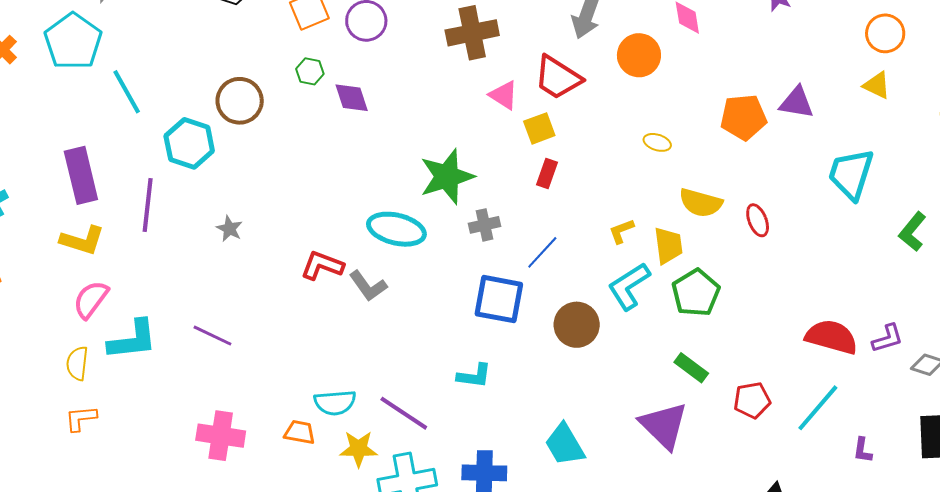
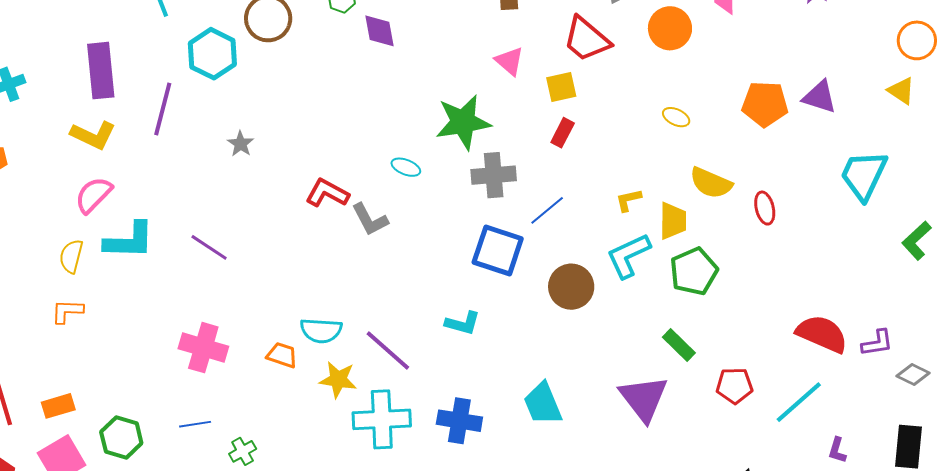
pink triangle: (504, 95) -> (509, 61), moved
gray cross: (484, 225) -> (494, 175), size x1.4
cyan ellipse: (396, 229) -> (406, 167), size x0.5

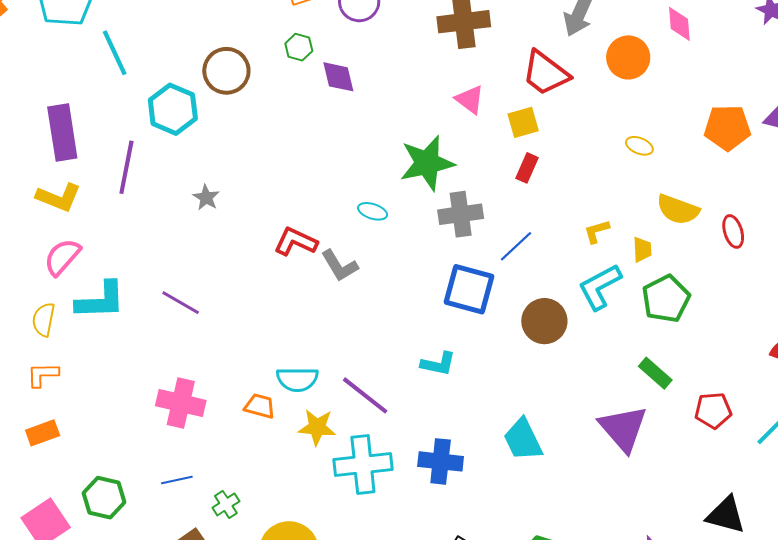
yellow trapezoid: (673, 221) -> (642, 249), size x0.7
orange rectangle: (58, 406) -> (43, 433), moved

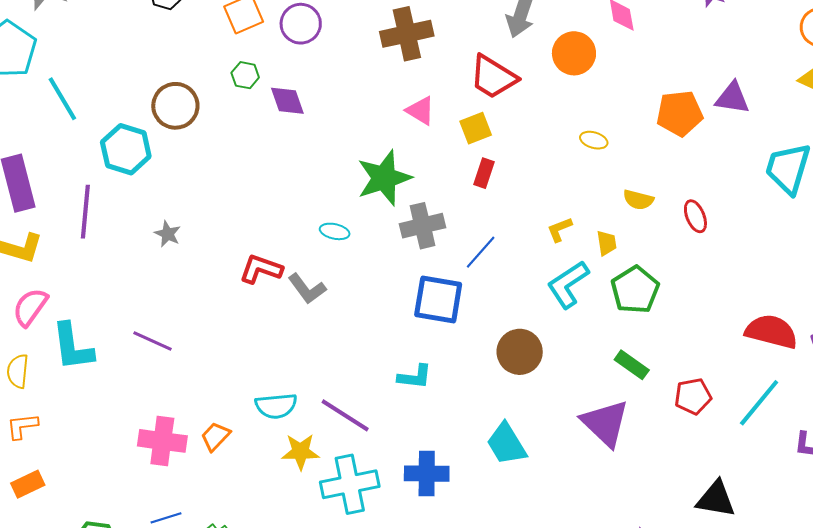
yellow semicircle: (678, 209) -> (638, 200), size x0.7
cyan L-shape: (101, 301) -> (73, 347), turned 90
brown circle: (544, 321) -> (520, 352), moved
orange trapezoid: (260, 406) -> (215, 436), moved, turned -56

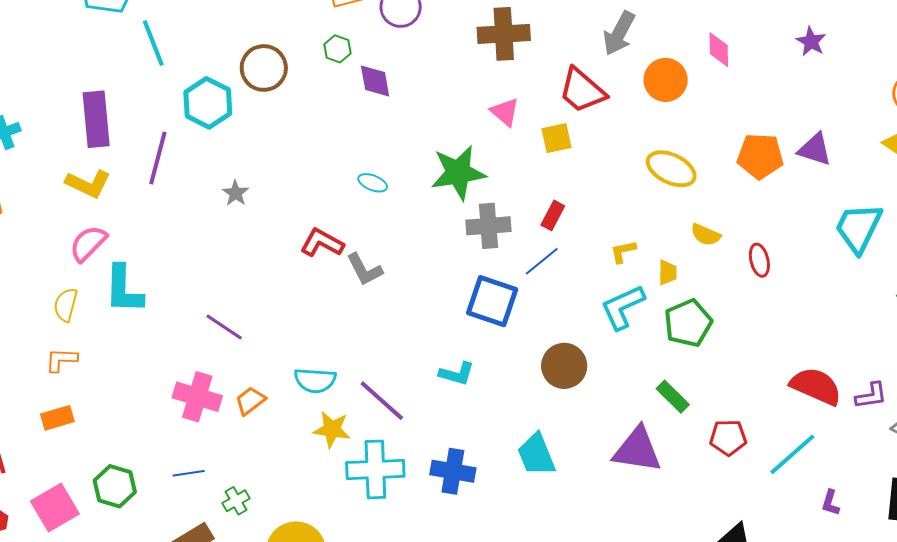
yellow ellipse: (594, 140) -> (671, 169), size x1.8
red rectangle: (484, 173) -> (553, 215), moved
cyan ellipse: (335, 231) -> (373, 183), moved
purple line: (152, 341) -> (224, 327), moved
purple triangle: (605, 423) -> (637, 450), turned -44

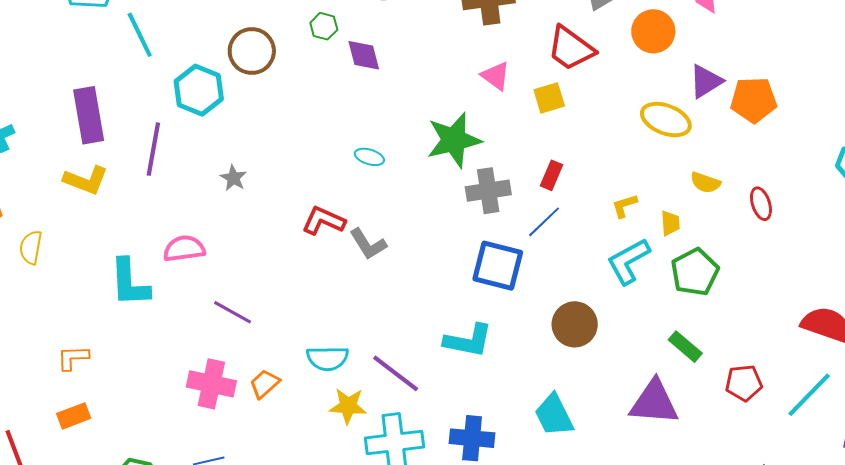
purple triangle: (815, 149) -> (706, 81), moved, turned -45
pink semicircle: (88, 243) -> (184, 249), moved, turned 42
yellow semicircle: (66, 305) -> (31, 247), moved
cyan L-shape: (457, 374) -> (468, 341), size x1.4

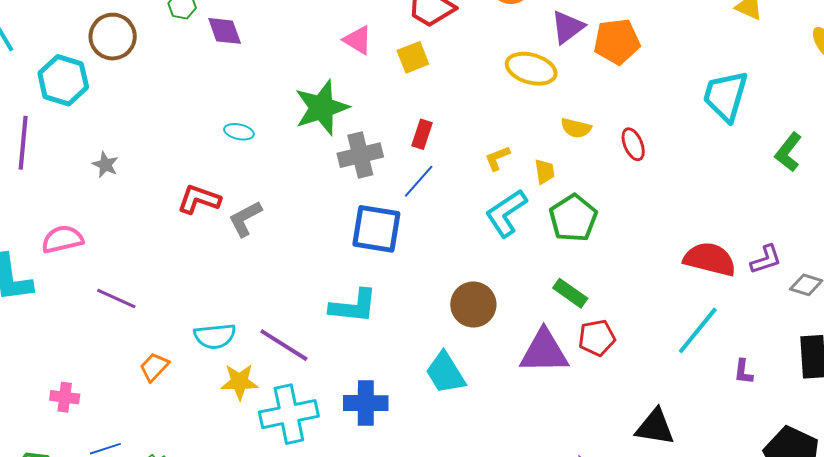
gray L-shape: (368, 244) -> (245, 219), turned 99
brown circle: (575, 324) -> (473, 305), moved
red pentagon: (744, 383) -> (597, 338), moved
pink cross: (211, 384) -> (65, 397), moved, size x0.6

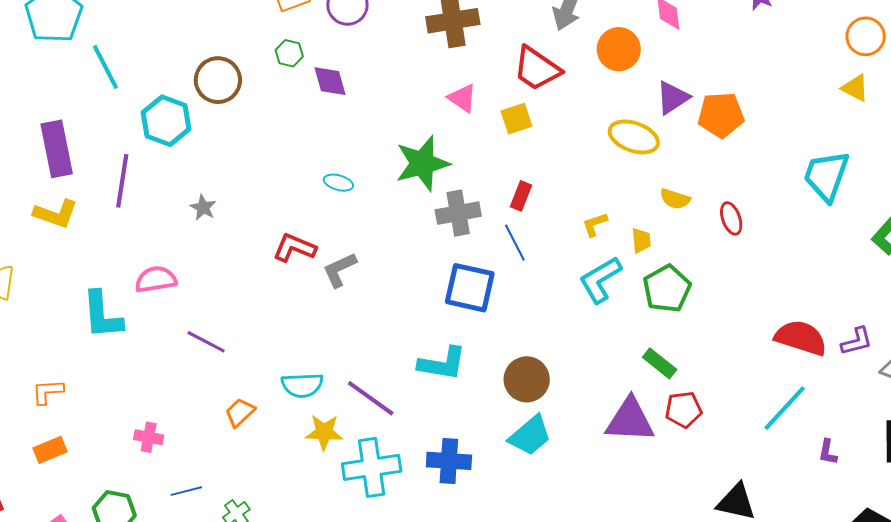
blue line: (419, 181) -> (515, 243), turned -72
brown circle: (473, 305) -> (527, 379), moved
cyan trapezoid: (445, 373) -> (530, 436), turned -102

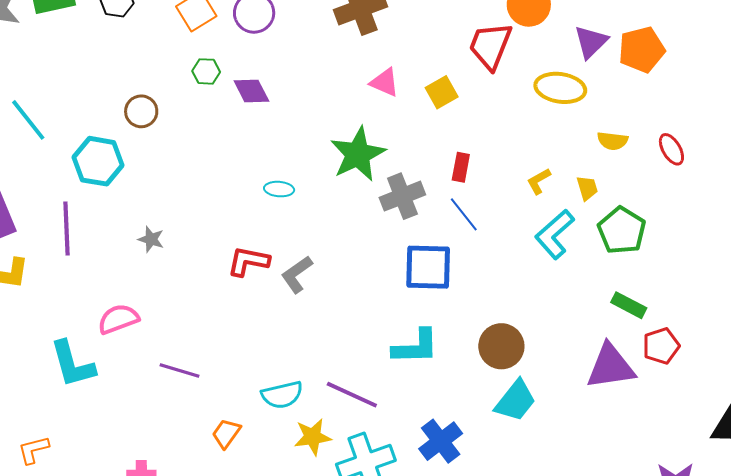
red trapezoid: (537, 69) -> (490, 46), moved, turned 88
brown circle: (218, 80) -> (141, 111), size x0.7
blue cross: (449, 461) -> (441, 441), turned -30

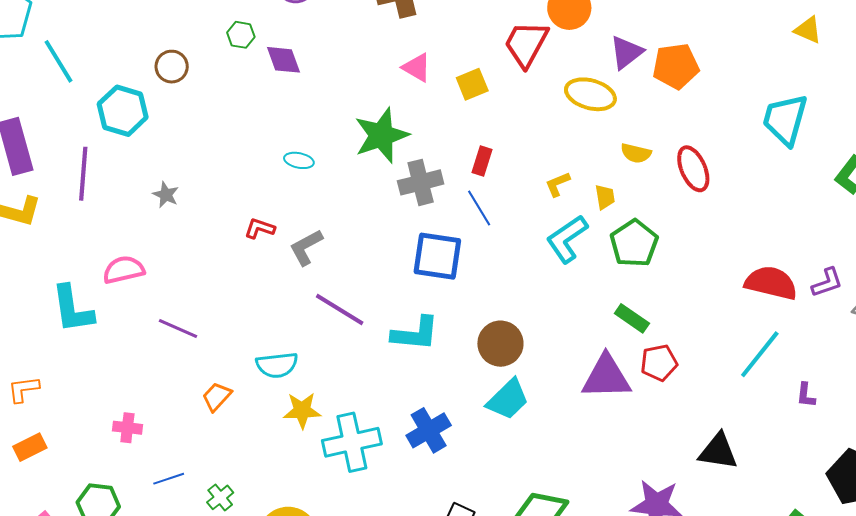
red ellipse: (671, 149) -> (693, 169), size x1.4
red L-shape: (248, 261) -> (260, 228), size x0.7
purple line: (352, 395) -> (340, 309), moved

